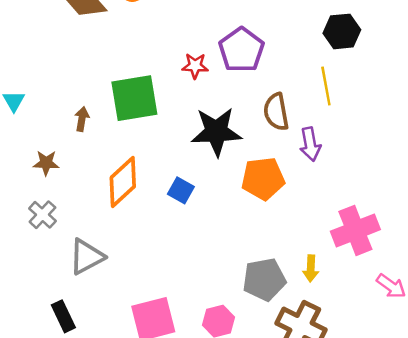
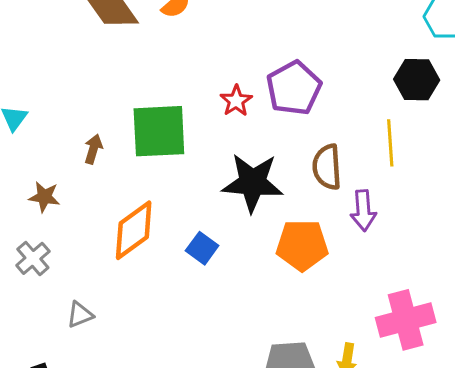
red star: (195, 66) -> (236, 101), turned 30
gray triangle: (87, 257) -> (80, 315), size x0.6

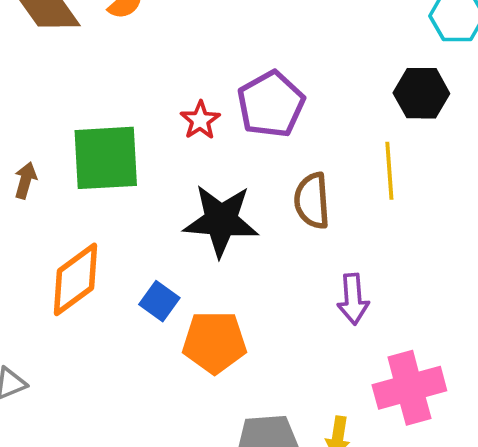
purple arrow: (363, 210) -> (353, 299), moved
orange pentagon: (302, 245) -> (214, 342), moved

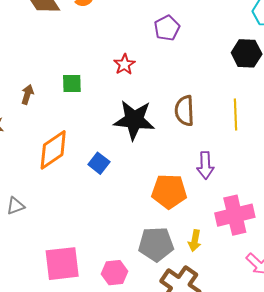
purple pentagon: (271, 104) -> (167, 28), moved, size x0.7
green square: (106, 158) -> (72, 84), size x0.5
yellow line: (389, 171) -> (235, 115), moved
orange pentagon: (214, 342) -> (169, 191), moved

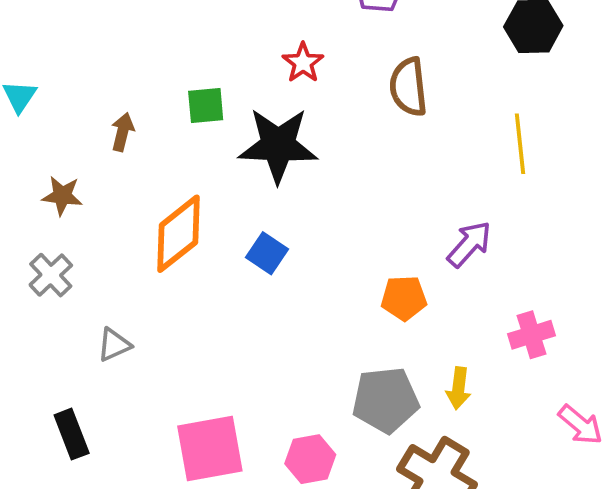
brown semicircle: (185, 111) -> (408, 87), moved
black star: (134, 120) -> (278, 145), moved
purple arrow: (205, 165) -> (469, 244), turned -132
orange pentagon: (169, 191) -> (404, 298), size x0.7
pink cross: (235, 215) -> (532, 335), size x0.6

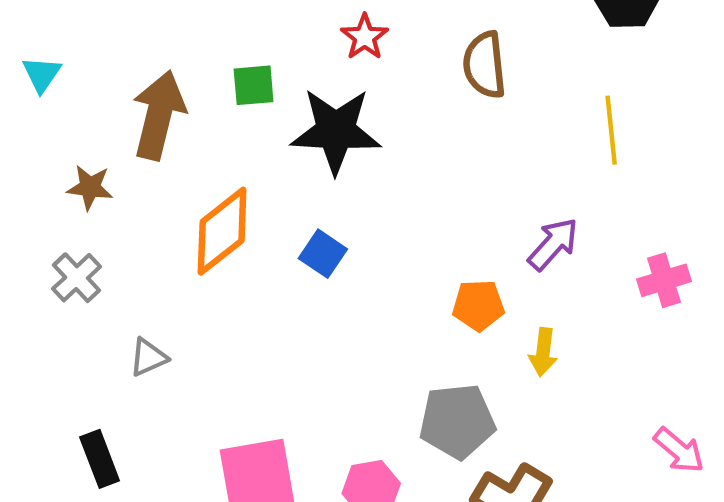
brown arrow: (123, 132) -> (159, 115), size x2.0
pink cross: (532, 335) -> (664, 280), moved
yellow arrow: (458, 388) -> (543, 352), moved

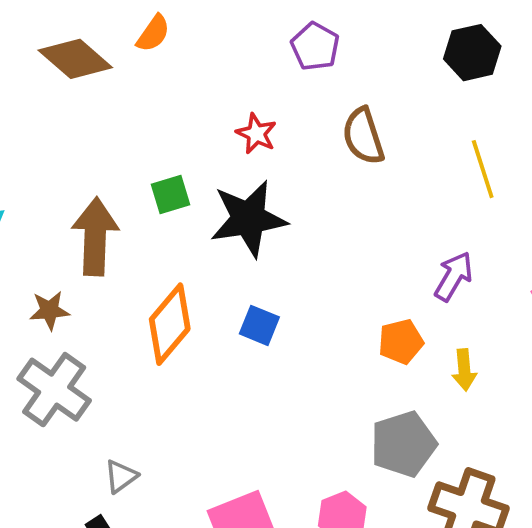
gray cross: (77, 278) -> (54, 390), size x1.6
gray triangle: (148, 357) -> (121, 476), moved

